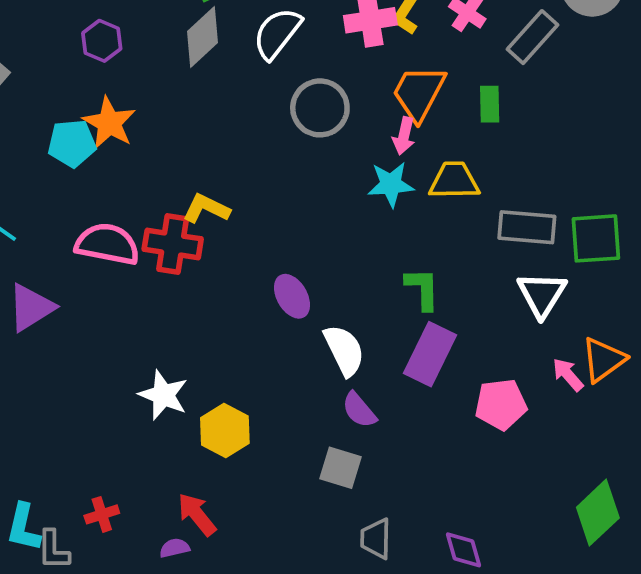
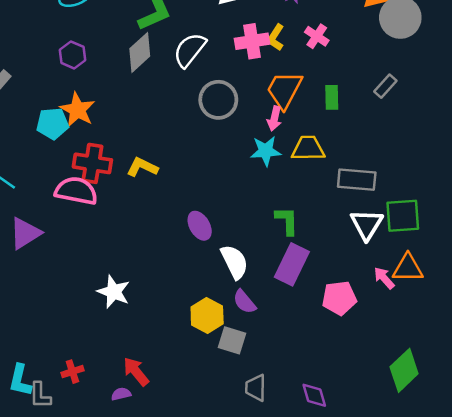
gray rectangle: (533, 37) -> (385, 86), moved, size x0.7
green square: (596, 238) -> (403, 216), moved
red cross: (173, 244) -> (92, 163), moved
orange triangle: (603, 360) -> (408, 268), turned 36
yellow hexagon: (225, 430) -> (207, 315), moved

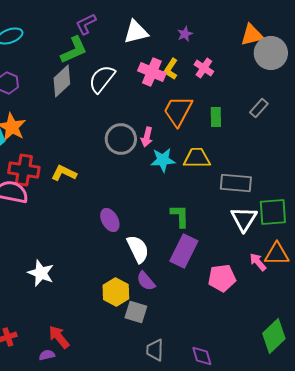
pink cross: (252, 41) -> (152, 72), turned 32
gray circle: (218, 100) -> (121, 139), moved
pink arrow: (274, 119) -> (147, 137), moved

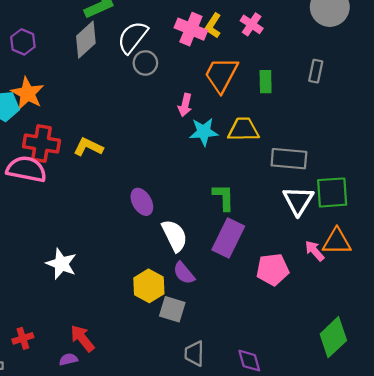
gray rectangle: (259, 108) -> (316, 71), turned -30
gray circle: (121, 139) -> (145, 63), moved, size x0.7

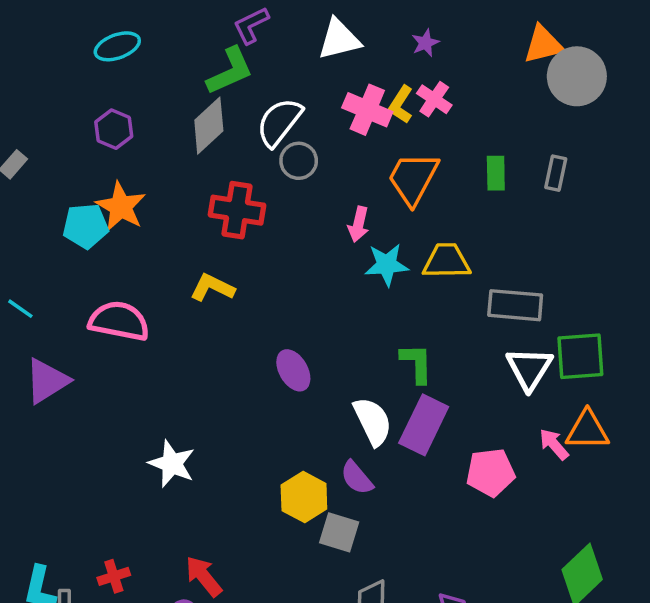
pink cross: (252, 24) -> (434, 99), moved
green rectangle: (266, 82) -> (496, 173), moved
red cross: (42, 143) -> (237, 210), moved
white semicircle: (175, 236) -> (373, 421), moved

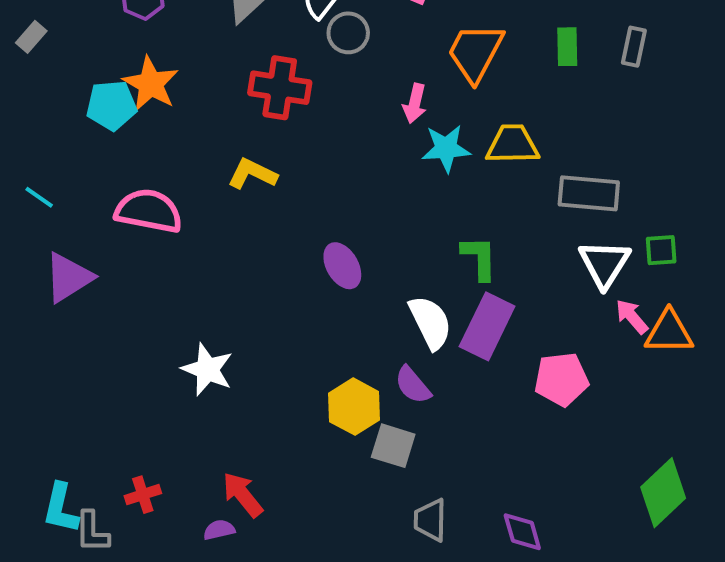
green square: (580, 356) -> (661, 250), size x0.6
pink arrow: (554, 444) -> (632, 317), moved

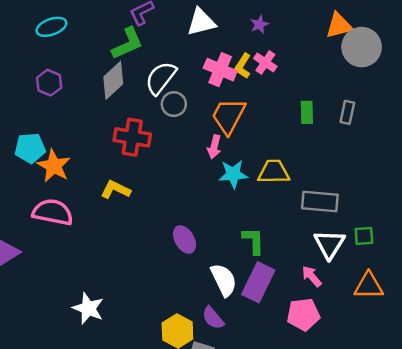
orange trapezoid: (475, 52) -> (228, 116), moved
orange star: (151, 84) -> (54, 166), moved
purple ellipse: (342, 266) -> (185, 240), moved
pink arrow: (632, 317) -> (312, 276), moved

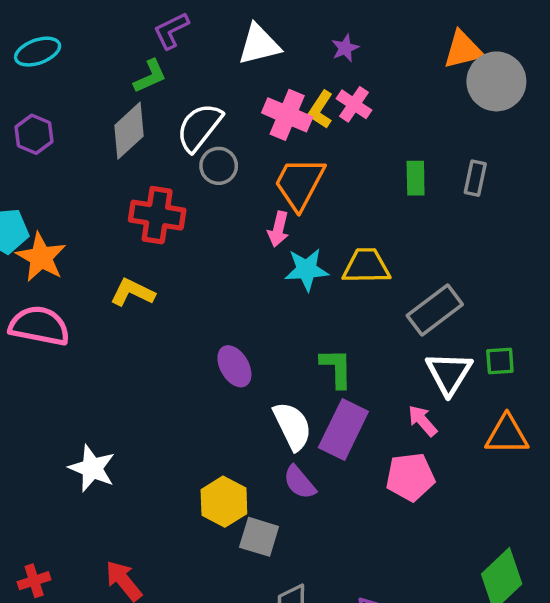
green L-shape: (127, 43) -> (150, 76), size x0.7
gray rectangle: (320, 201) -> (435, 310), turned -42
purple semicircle: (213, 318) -> (299, 482), moved

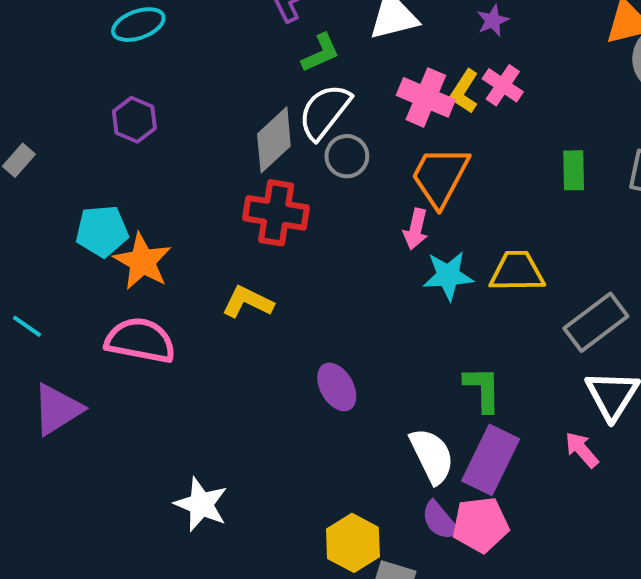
green L-shape: (150, 76) -> (321, 53), moved
gray diamond: (129, 131) -> (274, 140), moved
purple ellipse: (234, 366) -> (337, 387), moved
pink pentagon: (410, 477) -> (481, 525), moved

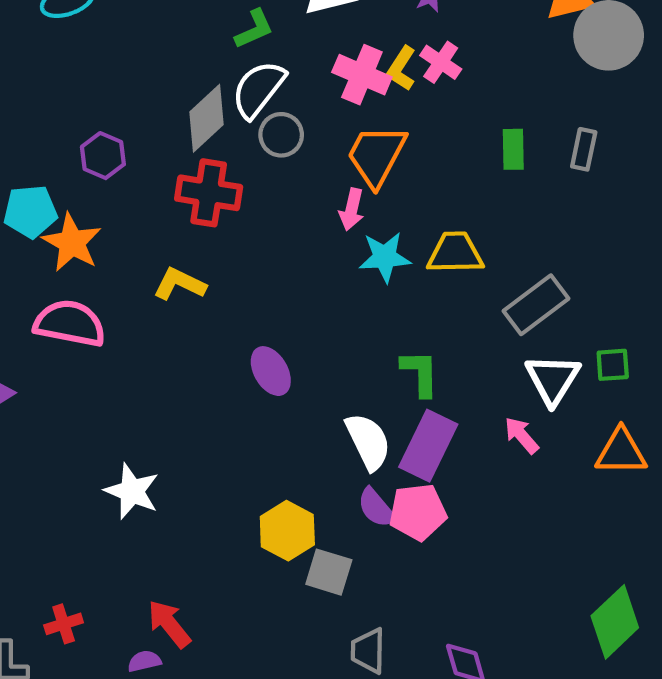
purple hexagon: (134, 120) -> (103, 156), moved

